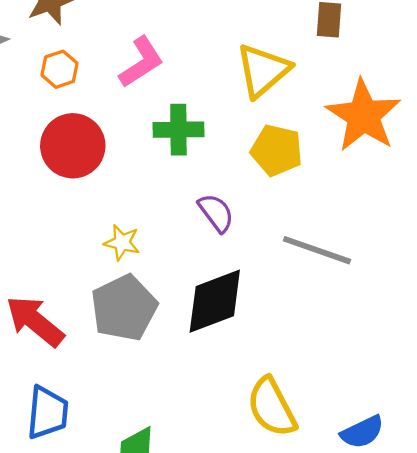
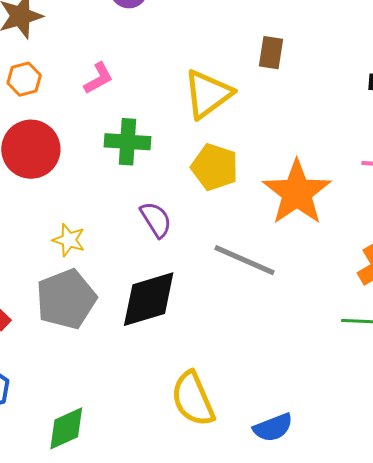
pink L-shape: (141, 62) -> (98, 78), size x0.7
orange star: (363, 116) -> (297, 193), moved

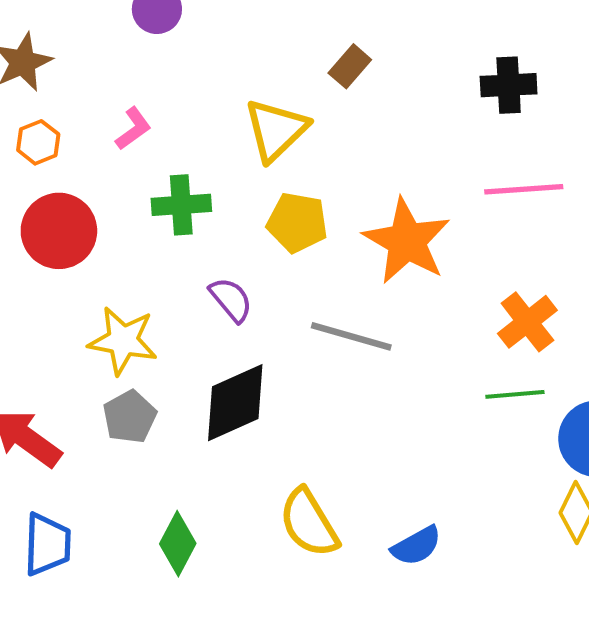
brown rectangle: (271, 53) -> (350, 66), turned 40
yellow star: (69, 240) -> (123, 341), size x1.6
gray pentagon: (66, 299) -> (130, 417), size x0.7
green diamond: (66, 428) -> (178, 544), moved, turned -30

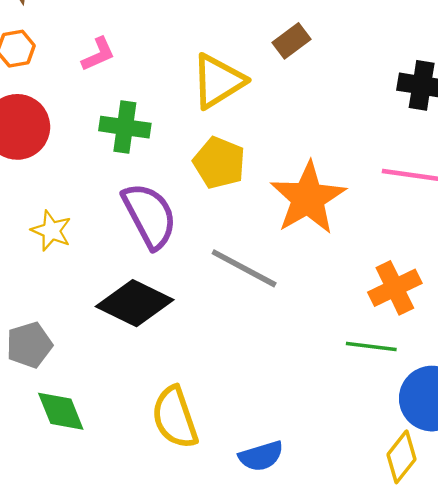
purple semicircle: (231, 300) -> (150, 216), size x1.6
yellow star: (123, 341) -> (51, 231), size x0.7
black diamond: (235, 403) -> (135, 303), turned 38
gray pentagon: (130, 417) -> (29, 345), moved
green diamond: (178, 544) -> (61, 411), turned -62

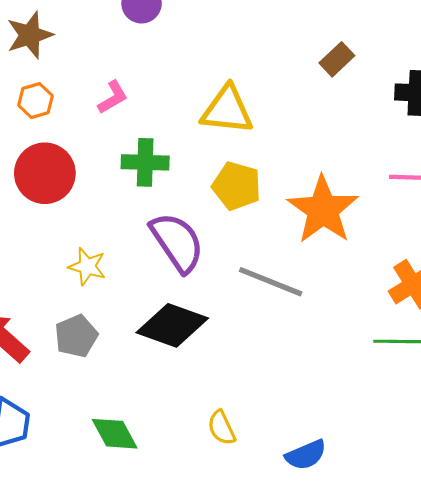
brown rectangle: (292, 41) -> (337, 59), moved
yellow triangle: (218, 81) -> (227, 110), turned 44
gray pentagon: (29, 345) -> (76, 336), moved
yellow semicircle: (175, 417) -> (222, 428), size x0.6

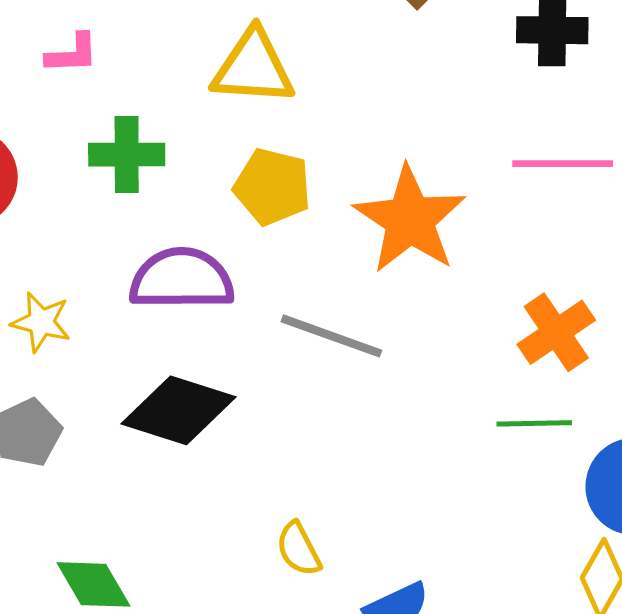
pink L-shape: (113, 97) -> (72, 54), turned 30
purple semicircle: (177, 242) -> (182, 279), turned -54
yellow semicircle: (222, 428) -> (299, 549), moved

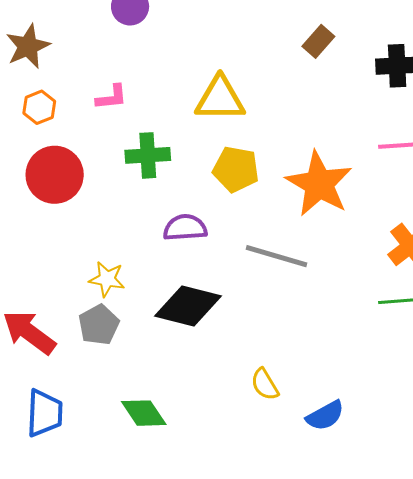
purple semicircle: (182, 279) -> (185, 228), size x0.7
yellow star: (41, 322) -> (107, 279), moved

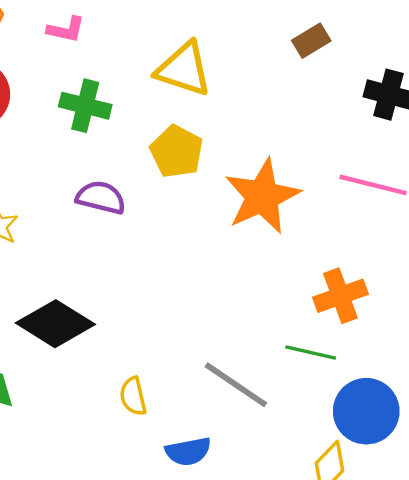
gray line: (276, 256) -> (236, 385), moved
black diamond: (188, 306) -> (55, 324), moved

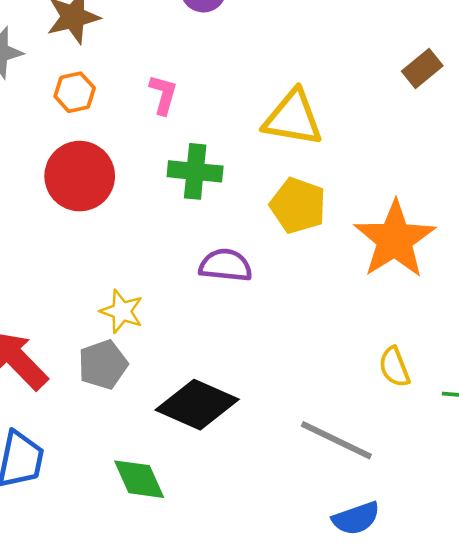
pink L-shape: (66, 30) -> (163, 94), turned -78
gray line: (236, 385) -> (336, 440), moved
yellow semicircle: (133, 396) -> (394, 367), moved

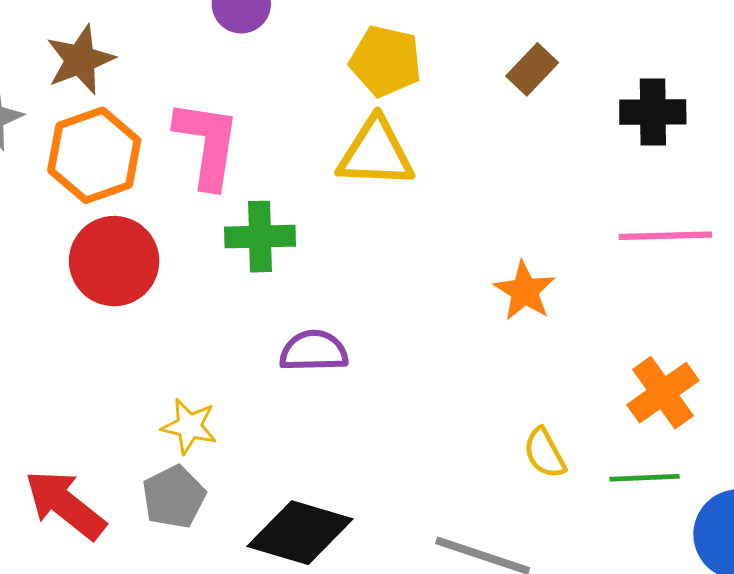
orange hexagon: (75, 92) -> (94, 155), size x1.8
pink L-shape: (163, 94) -> (207, 144), size x1.8
yellow pentagon: (298, 205) -> (386, 61), moved
orange star: (395, 239) -> (525, 291), size x0.6

